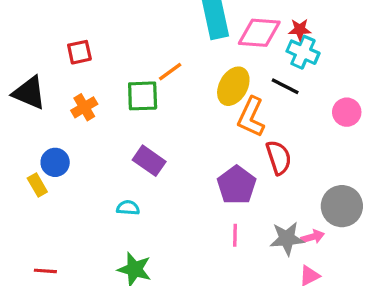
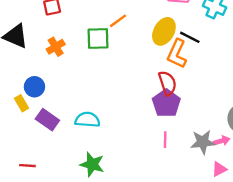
black line: (285, 86) -> (190, 37), moved
red semicircle: (279, 158) -> (167, 83), moved
purple rectangle: (149, 161) -> (47, 120), moved
cyan semicircle: (128, 208) -> (87, 120), size x1.5

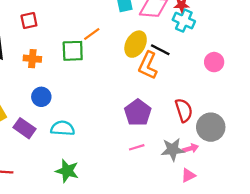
orange cross: (56, 47) -> (32, 59), turned 36
red semicircle: (167, 83) -> (184, 110), moved
blue circle: (34, 87) -> (41, 97), moved
pink line: (165, 140) -> (137, 147), turned 72

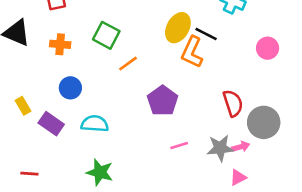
orange line: (92, 34) -> (128, 64), moved
green square: (73, 51) -> (106, 35), turned 30
purple pentagon: (138, 113) -> (163, 101), moved

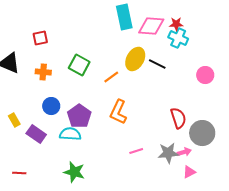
orange L-shape: (192, 52) -> (118, 112), moved
orange line: (128, 64) -> (111, 77), moved
purple pentagon: (163, 101) -> (79, 116), moved
pink triangle: (238, 177) -> (189, 172), moved

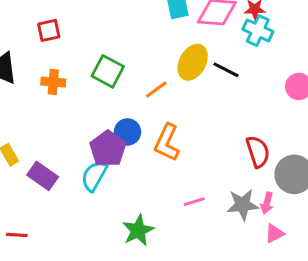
blue circle: (51, 106) -> (127, 132), moved
cyan semicircle: (70, 134) -> (94, 176), turned -65
pink arrow: (184, 152) -> (267, 203), turned 120
green star: (74, 172) -> (138, 230), moved, turned 30

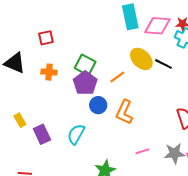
yellow ellipse: (193, 62) -> (141, 59), turned -75
purple pentagon: (108, 149) -> (85, 83), moved
purple rectangle: (43, 176) -> (42, 134), turned 30

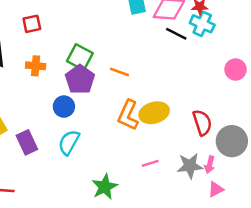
yellow ellipse: (141, 59) -> (154, 113), moved, turned -60
black line: (163, 64) -> (176, 34), moved
orange line: (117, 77) -> (119, 72), turned 56
blue circle: (98, 105) -> (64, 107), moved

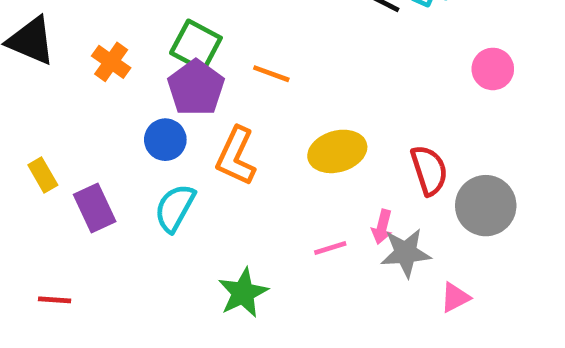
orange cross: (36, 66) -> (111, 62), turned 30
orange L-shape: (128, 115) -> (236, 156), moved
pink arrow: (210, 165) -> (382, 227), moved

